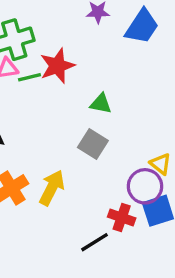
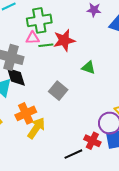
gray square: (93, 144) -> (58, 91), moved
yellow arrow: (52, 188) -> (36, 128), moved

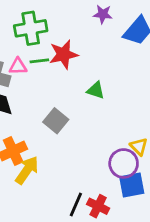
pink triangle: (33, 38) -> (18, 66), moved
red cross: (92, 141) -> (98, 206), moved
black line: (73, 154) -> (76, 204), turned -42

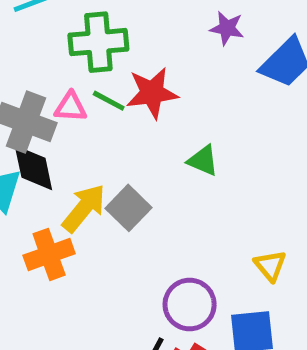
green line: (39, 61) -> (109, 101), turned 30
purple circle: (124, 163) -> (190, 304), moved
yellow arrow: (27, 170) -> (84, 208), moved

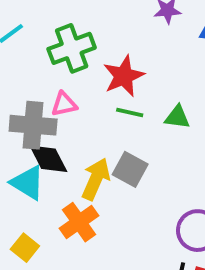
green line: (109, 101) -> (130, 113), moved

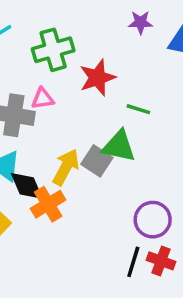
green line: (130, 113) -> (138, 109), moved
green triangle: (177, 117) -> (119, 146), moved, size x1.5
black diamond: (48, 159) -> (27, 186), moved

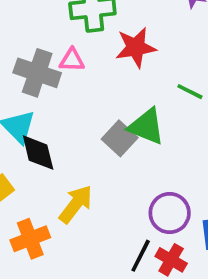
green line: (138, 109) -> (190, 92), moved
yellow arrow: (66, 167) -> (76, 204), moved
orange cross: (48, 204) -> (30, 239), moved

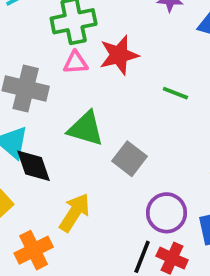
pink triangle: (72, 60) -> (76, 63), moved
green triangle: (146, 126) -> (86, 129), moved
gray square: (120, 138) -> (129, 159), moved

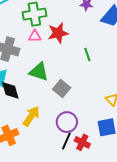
green line: (175, 93) -> (87, 54), turned 48
purple circle: (166, 213) -> (67, 122), moved

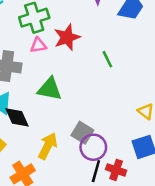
gray square: (62, 89) -> (82, 133), moved

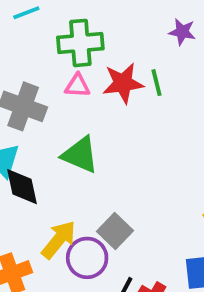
green line: (107, 59) -> (156, 83), moved
purple circle: (93, 147) -> (87, 258), moved

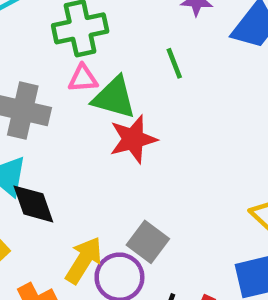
red star: (123, 83) -> (133, 139), moved
green triangle: (80, 155) -> (114, 98), moved

